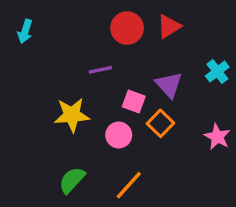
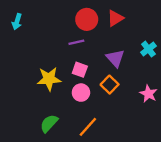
purple line: (100, 70) -> (76, 42), moved
pink square: (134, 102) -> (80, 70), moved

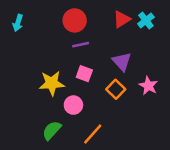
red circle: (87, 19) -> (75, 20), moved
cyan cross: (148, 49) -> (146, 20), moved
pink circle: (81, 93) -> (73, 105), moved
pink star: (148, 94) -> (148, 86), moved

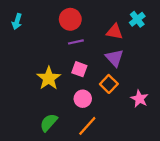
red triangle: (122, 19) -> (115, 32), moved, turned 42
yellow star: (52, 83) -> (49, 78), turned -30
pink star: (148, 86) -> (139, 99), moved
pink circle: (73, 105) -> (83, 99), moved

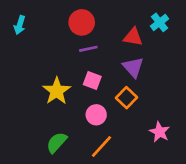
pink star: (139, 99) -> (160, 132), moved

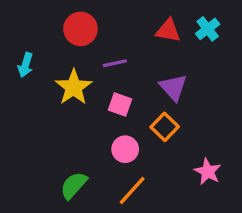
red circle: (82, 22) -> (80, 29), moved
cyan arrow: (20, 25) -> (25, 65), moved
red triangle: (133, 37) -> (168, 31), moved
yellow star: (57, 91) -> (74, 87), moved

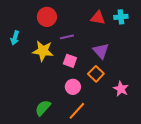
cyan cross: (208, 29) -> (121, 17), turned 32
yellow star: (74, 87) -> (43, 51), turned -30
pink star: (208, 172) -> (121, 89), moved

